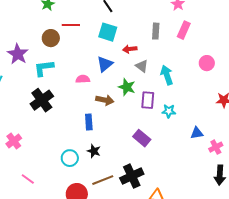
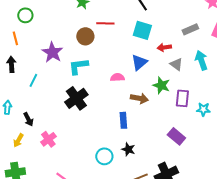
gray rectangle: (156, 31) -> (190, 29), turned 63
cyan arrow: (167, 75) -> (201, 60), moved

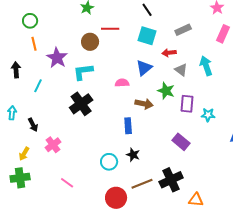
gray rectangle: (190, 29) -> (183, 30), moved
orange line: (15, 38) -> (34, 44), moved
yellow arrow: (18, 140) -> (24, 154), moved

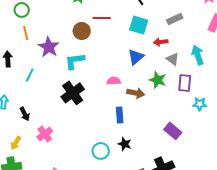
pink semicircle: (122, 83) -> (114, 81), moved
purple rectangle: (187, 104) -> (185, 83), moved

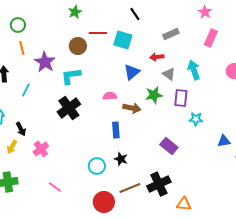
cyan square: (139, 25) -> (123, 40), moved
green star: (158, 80) -> (154, 95), turned -30
yellow arrow: (16, 143) -> (12, 147), moved

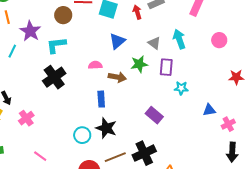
red arrow: (157, 57) -> (137, 12), moved, turned 80
cyan line: (26, 90) -> (12, 51), moved
black star: (121, 159) -> (106, 128), size x1.5

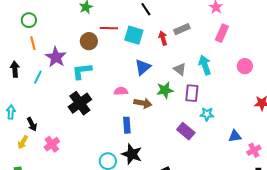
purple rectangle: (154, 115) -> (186, 131), moved

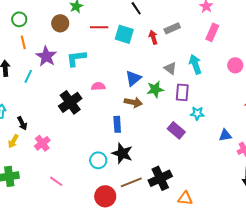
brown circle: (89, 41) -> (60, 23), moved
blue triangle: (143, 67) -> (133, 78), moved
cyan L-shape: (82, 71) -> (76, 58), moved
pink semicircle: (121, 91) -> (98, 86), moved

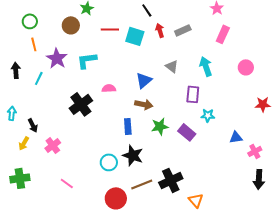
red arrow: (153, 37) -> (160, 30), moved
gray triangle: (170, 68) -> (172, 66), moved
green star: (155, 89) -> (160, 126), moved
orange triangle: (185, 198) -> (196, 200), turned 42

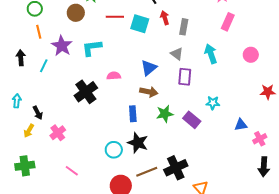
gray rectangle: (183, 30) -> (184, 27), moved, turned -56
purple rectangle: (193, 94) -> (185, 77), moved

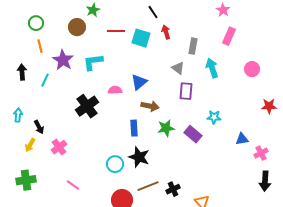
gray rectangle: (184, 27) -> (193, 46), moved
blue triangle: (149, 68) -> (139, 82), moved
black cross: (176, 168) -> (173, 189), moved, size x0.6

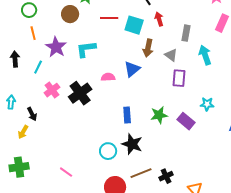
brown arrow: (150, 106) -> (148, 48), moved, turned 90
pink cross: (59, 147) -> (52, 90), moved

